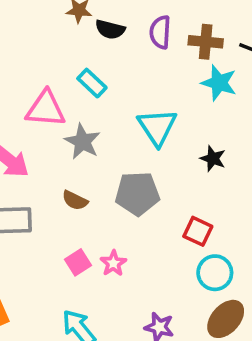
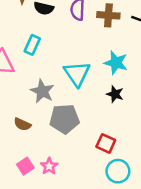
cyan rectangle: (92, 83) -> (32, 45), turned 72
cyan star: (219, 83) -> (116, 63), moved
gray star: (82, 142) -> (42, 91), moved

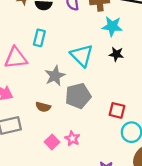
cyan star: (116, 63) -> (112, 26), moved
gray star: (42, 91) -> (55, 76), turned 30
black star: (115, 94) -> (116, 54), moved

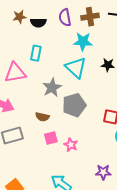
cyan star: (112, 26) -> (83, 42), moved
pink square: (52, 142) -> (51, 138), moved, turned 32

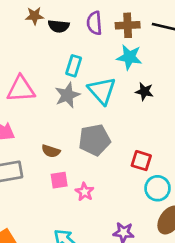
cyan star: (83, 42) -> (129, 57), moved
cyan rectangle: (36, 53) -> (74, 66), moved
gray star: (52, 88) -> (67, 95), moved

